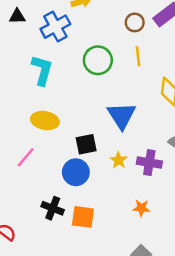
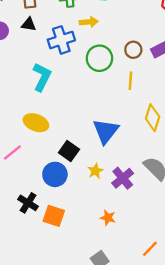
green circle: (98, 60) -> (99, 58), moved
black square: (86, 144) -> (69, 151), turned 36
purple cross: (149, 163) -> (123, 178), turned 30

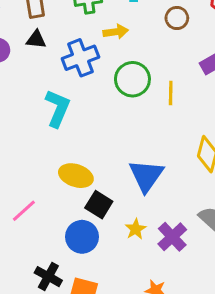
brown circle: (133, 50) -> (177, 18), moved
yellow line: (130, 81) -> (171, 93), moved
yellow ellipse: (36, 123) -> (76, 176), moved

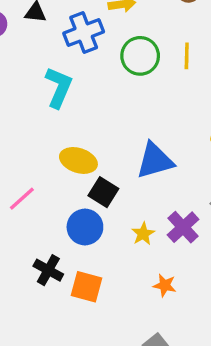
yellow line: (171, 93) -> (187, 56), moved
blue triangle: (146, 176) -> (155, 161), turned 39
yellow star: (136, 229) -> (143, 234), moved

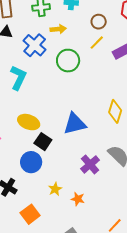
blue cross: (84, 32) -> (35, 45), turned -30
yellow line: (187, 56) -> (97, 43), moved, turned 42
yellow star: (143, 234) -> (55, 189), moved
orange square: (87, 287) -> (30, 214), moved, turned 36

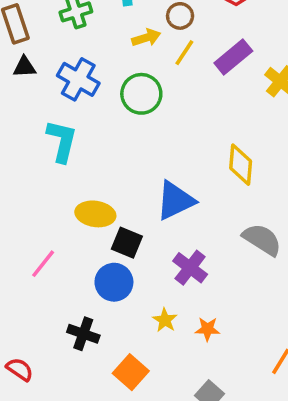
yellow arrow: (58, 29) -> (146, 38), moved
purple cross: (90, 164) -> (190, 268), moved

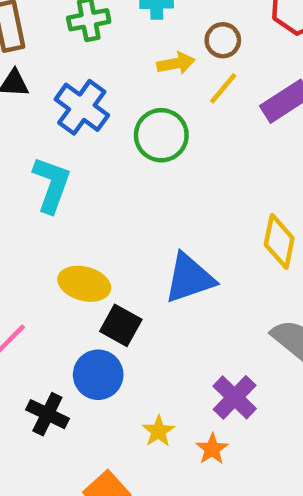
purple cross: (190, 268) -> (235, 397), moved
orange star: (207, 329) -> (212, 449), turned 30
black cross: (83, 334) -> (47, 414), moved

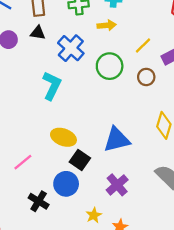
brown circle: (223, 40) -> (146, 77), moved
yellow arrow: (176, 63) -> (107, 25), moved
purple cross: (235, 397) -> (117, 185), moved

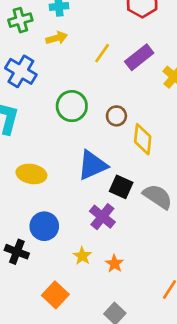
green circle: (110, 66) -> (72, 106), moved
brown circle: (146, 77) -> (116, 116), moved
black square: (80, 160) -> (121, 187), moved

